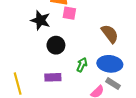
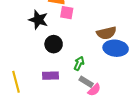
brown semicircle: (110, 34) -> (106, 33), turned 114
blue ellipse: (110, 64) -> (116, 48), moved
gray rectangle: (113, 84) -> (86, 82), moved

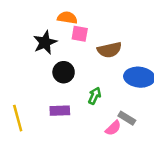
black star: (38, 20) -> (45, 42), turned 30
brown semicircle: (106, 33) -> (109, 50), moved
gray rectangle: (86, 82) -> (127, 118), moved

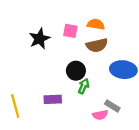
orange semicircle: (67, 18) -> (96, 24), moved
black circle: (64, 72) -> (76, 71), moved
pink semicircle: (113, 128) -> (100, 115), turned 32

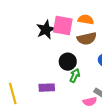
pink square: (70, 31) -> (63, 26), size x1.5
black star: (39, 39) -> (46, 30), moved

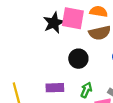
green arrow: (75, 76) -> (86, 90), moved

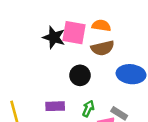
black star: (54, 23) -> (54, 37), turned -30

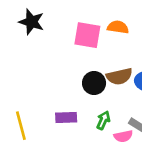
black star: (54, 37) -> (32, 22), moved
brown semicircle: (103, 48) -> (119, 76), moved

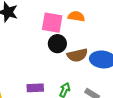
black circle: (94, 83) -> (57, 44), moved

